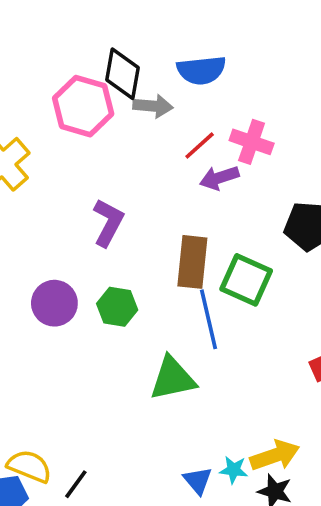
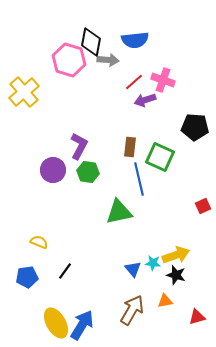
purple L-shape: (108, 223) -> (79, 146), moved
brown rectangle: (192, 262) -> (130, 147), size x0.7
yellow semicircle: (29, 466) -> (39, 242), moved, size x0.7

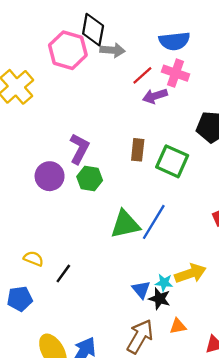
blue semicircle: (135, 40) -> (174, 41), moved
blue line: (139, 179) -> (154, 222), moved, turned 44
black line: (65, 271) -> (63, 273), moved
black star: (176, 275) -> (159, 299), moved

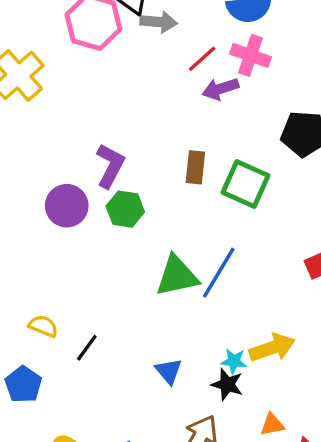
blue triangle: (141, 290) -> (169, 371), moved
blue pentagon: (20, 299) -> (23, 384), turned -30
orange triangle: (178, 326) -> (272, 425), moved

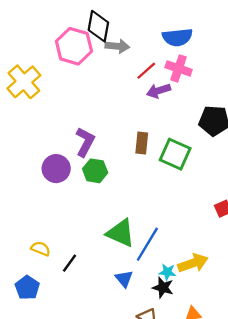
blue line: (219, 273) -> (147, 244), moved
green triangle: (177, 276) -> (121, 233), moved, turned 36

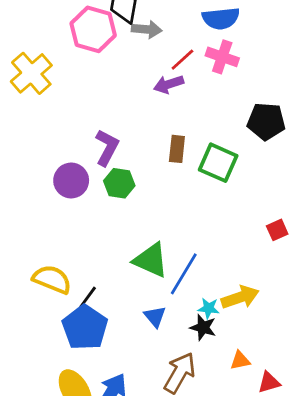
purple arrow: (158, 91) -> (169, 84), moved
yellow semicircle: (41, 249) -> (52, 279), size x1.6
blue pentagon: (27, 288) -> (85, 327), moved, size x1.5

